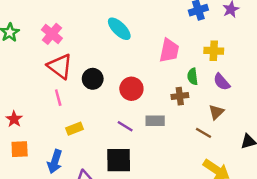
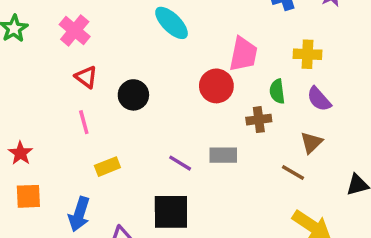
red triangle: (60, 66) -> (86, 77), size x0.6
red circle: (131, 89) -> (216, 86), moved

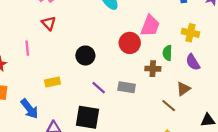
black circle: (133, 95) -> (85, 55), moved
pink line: (84, 122) -> (27, 48), moved
blue arrow: (79, 214) -> (30, 109), turned -65

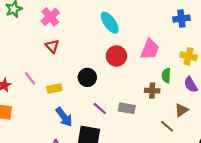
red circle: (130, 43) -> (116, 56), moved
pink line: (27, 48) -> (30, 78), moved, turned -32
yellow rectangle: (52, 82) -> (54, 89), moved
blue arrow: (30, 109) -> (64, 117), moved

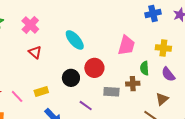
cyan ellipse: (110, 23) -> (75, 40), moved
red circle: (116, 56) -> (94, 68), moved
pink line: (30, 78) -> (17, 96), moved
gray rectangle: (127, 108) -> (111, 92), moved

